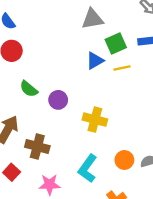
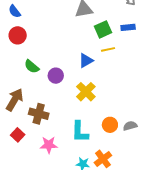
blue triangle: (95, 61) -> (86, 61), moved
yellow cross: (95, 120) -> (86, 92), turned 30
cyan L-shape: (88, 169) -> (80, 132), turned -35

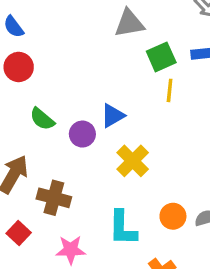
yellow line: (108, 49) -> (170, 90), turned -72
blue triangle: (86, 61) -> (113, 116), moved

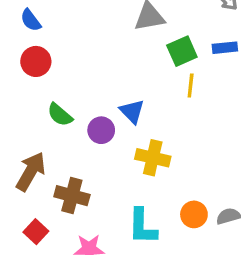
blue triangle: (113, 116) -> (132, 111), turned -44
yellow cross: (133, 161) -> (153, 158), turned -32

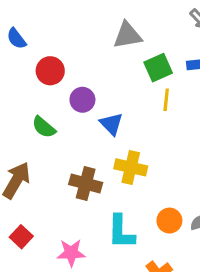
red circle: (36, 61) -> (50, 71), moved
purple circle: (101, 130) -> (82, 100), moved
brown cross: (72, 196) -> (86, 184), moved

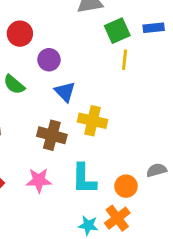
blue triangle: (111, 124) -> (65, 92), moved
orange circle: (169, 221) -> (126, 186), moved
pink star: (71, 253) -> (39, 180), moved

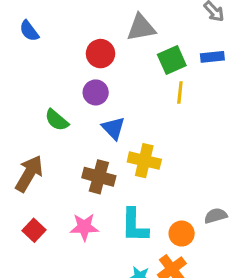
red circle: (20, 34) -> (100, 54), moved

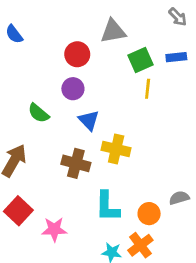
pink star: (84, 227) -> (54, 229), moved
red square: (34, 230) -> (18, 211), size x1.4

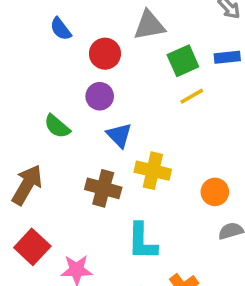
blue semicircle: (14, 34) -> (61, 29), moved
yellow line: (148, 89) -> (192, 96), turned 54
orange circle: (149, 214) -> (215, 192), moved

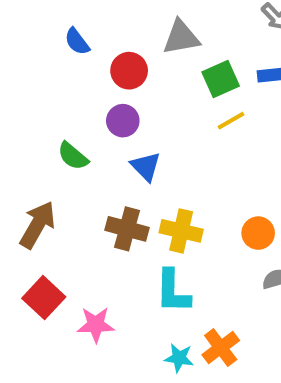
yellow cross: (153, 171) -> (181, 231), moved

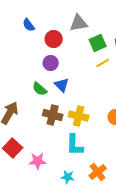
green semicircle: (73, 156) -> (40, 89), moved
cyan star: (179, 358) -> (68, 177), moved

